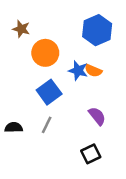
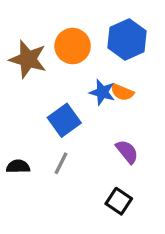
brown star: (21, 29) -> (28, 59), moved, size x1.6
orange circle: (45, 53) -> (73, 46), moved
black square: (91, 154) -> (119, 201), turned -30

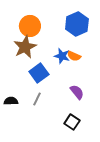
orange circle: (73, 46) -> (30, 26), moved
brown star: (28, 59) -> (25, 47), moved, turned 30

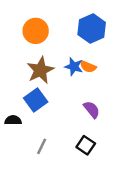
brown star: (25, 47) -> (40, 70), moved
blue square: (39, 73) -> (36, 100), moved
gray line: (37, 99) -> (42, 146), moved

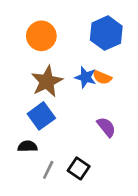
black semicircle: (13, 120) -> (28, 146), moved
black square: (86, 145) -> (79, 168), moved

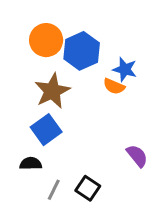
blue hexagon: (106, 33) -> (82, 51), moved
blue star: (86, 77) -> (125, 69), moved
purple semicircle: (106, 127) -> (137, 156), moved

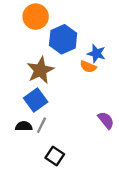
orange circle: (46, 40) -> (36, 17), moved
black square: (88, 188) -> (55, 156), moved
gray line: (54, 190) -> (42, 125), moved

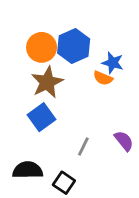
orange circle: (36, 17) -> (42, 47), moved
gray line: (42, 125) -> (83, 146), moved
black semicircle: (24, 126) -> (28, 170), moved, size x1.5

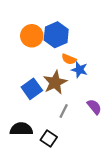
blue star: (113, 63) -> (79, 70), moved
orange semicircle: (103, 78) -> (69, 59), moved
brown star: (47, 82) -> (55, 82), moved

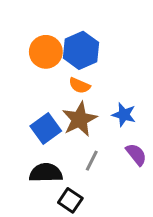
orange semicircle: (69, 59) -> (80, 86), moved
blue star: (79, 70) -> (124, 115), moved
black semicircle: (21, 129) -> (46, 173), moved

